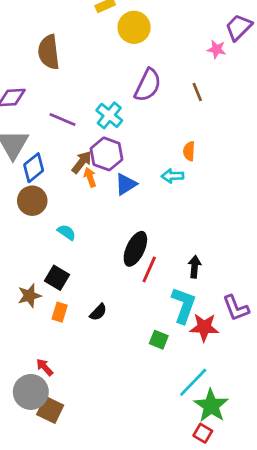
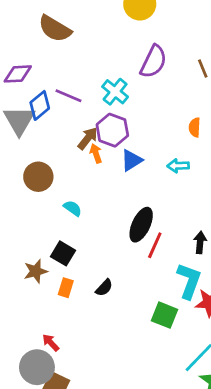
brown semicircle: (49, 52) -> (55, 29), turned -52
blue diamond: (34, 168) -> (40, 105), moved
cyan arrow: (173, 176) -> (178, 166), moved
green square: (159, 340) -> (164, 315), size x1.4

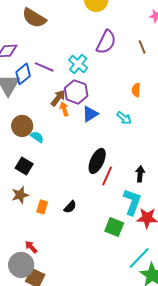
cyan arrow: (178, 166) -> (124, 118), turned -140
cyan semicircle: (73, 208) -> (37, 137), moved
black square: (63, 253) -> (24, 166), moved

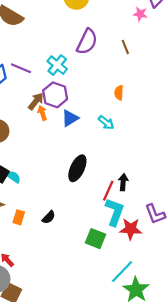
cyan semicircle: (37, 137) -> (14, 177), moved
red line: (107, 176) -> (108, 191), moved

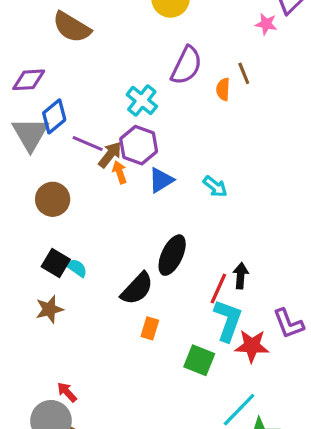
purple line: (21, 68) -> (88, 144), moved
orange semicircle: (119, 93) -> (223, 89), moved
orange rectangle: (19, 217) -> (150, 328), moved
black semicircle: (49, 217) -> (137, 289), moved, size x1.6

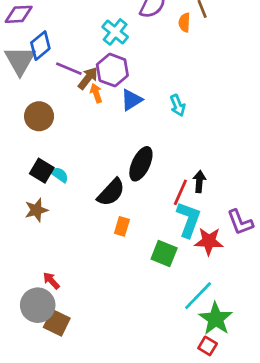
cyan arrow: (215, 187) -> (178, 105), turned 30

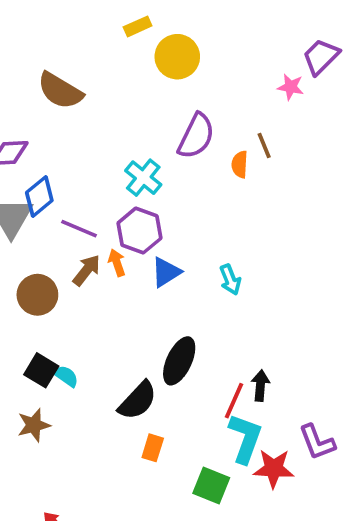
brown arrow: (88, 78) -> (87, 270), moved

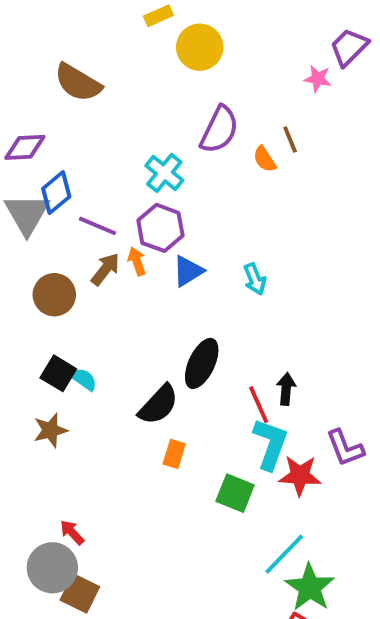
orange semicircle: (240, 164) -> (265, 159), turned -36
red line: (234, 401) -> (259, 405), turned -48

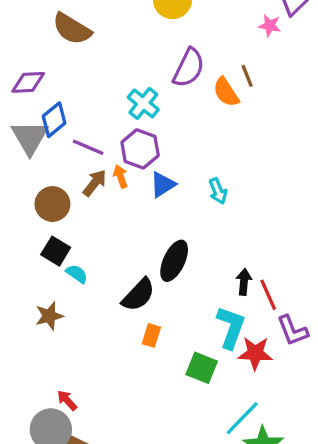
orange semicircle: (265, 159) -> (226, 92), size x1.4
black square: (58, 373) -> (56, 251), moved
red line: (259, 405) -> (268, 295), moved

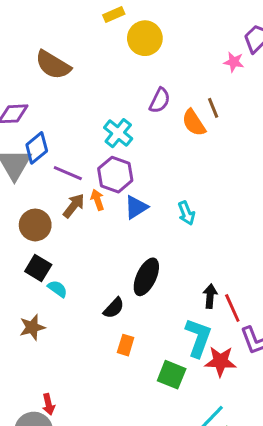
purple semicircle: (189, 68) -> (160, 100), size x0.7
black semicircle: (138, 295) -> (114, 308), size x0.7
red arrow: (67, 400) -> (49, 404), turned -150

